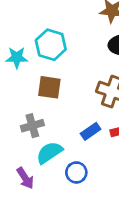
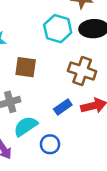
cyan hexagon: (51, 45) -> (58, 29), moved

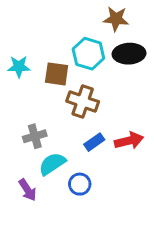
brown square: (26, 67) -> (57, 74), moved
brown cross: (82, 71) -> (83, 101), moved

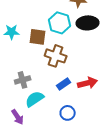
blue circle: (80, 184) -> (68, 113), moved

